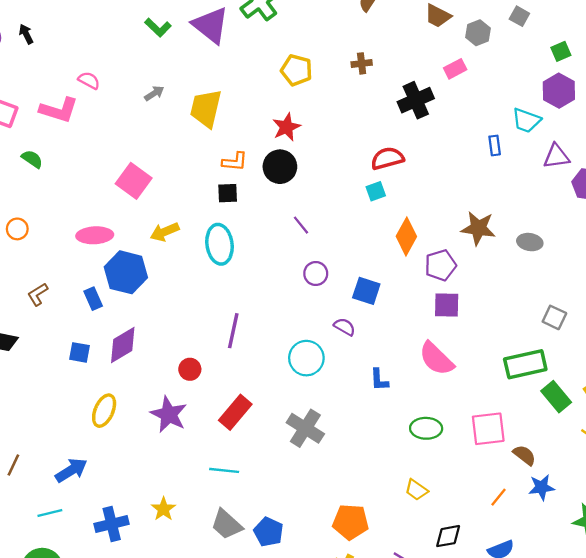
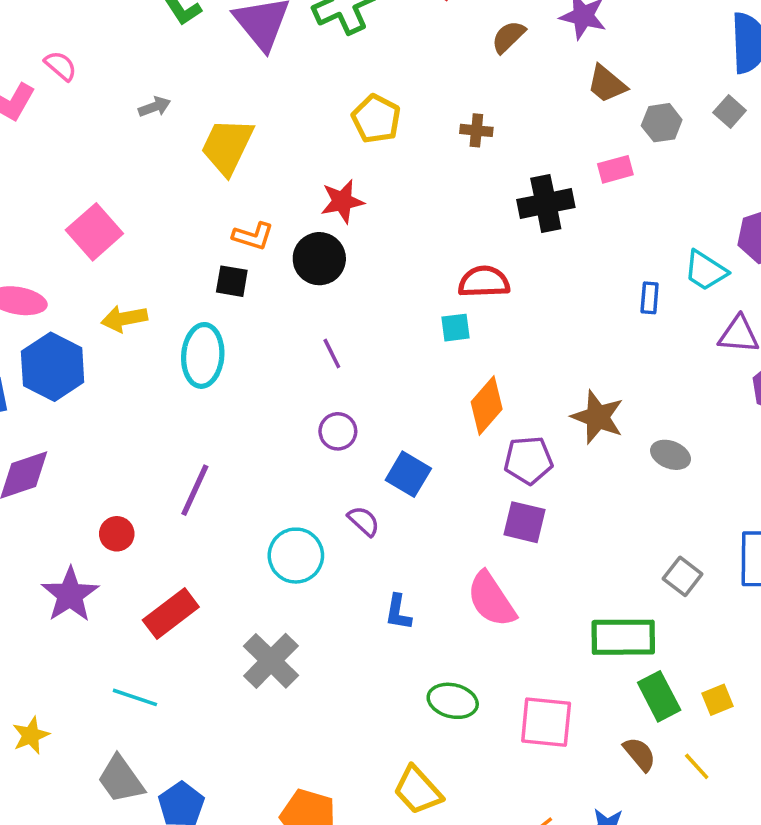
brown semicircle: (524, 455) -> (640, 754), moved
yellow trapezoid: (416, 490) -> (418, 790), size x1.4

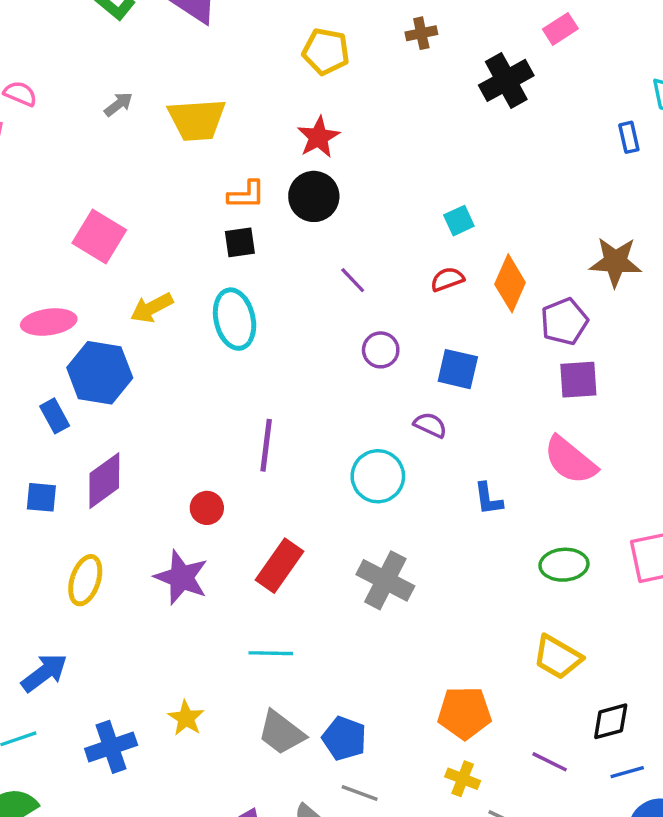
yellow trapezoid: (227, 146) -> (197, 120), turned -102
red semicircle: (484, 282) -> (447, 279), moved, size x0.7

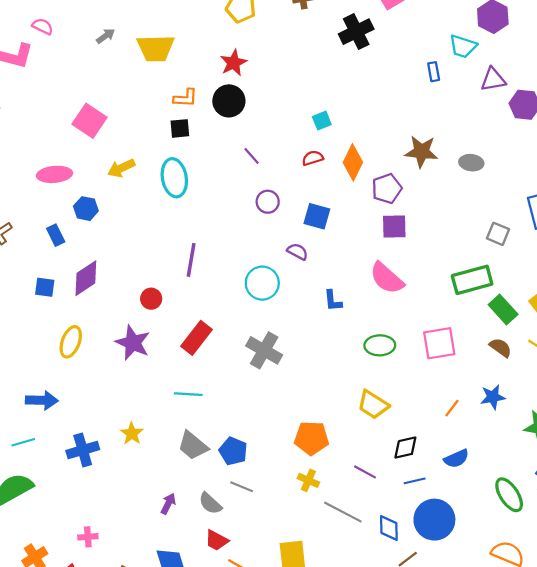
blue hexagon: (100, 373) -> (86, 209), size x0.6
blue arrow: (44, 673) -> (42, 400), turned 36

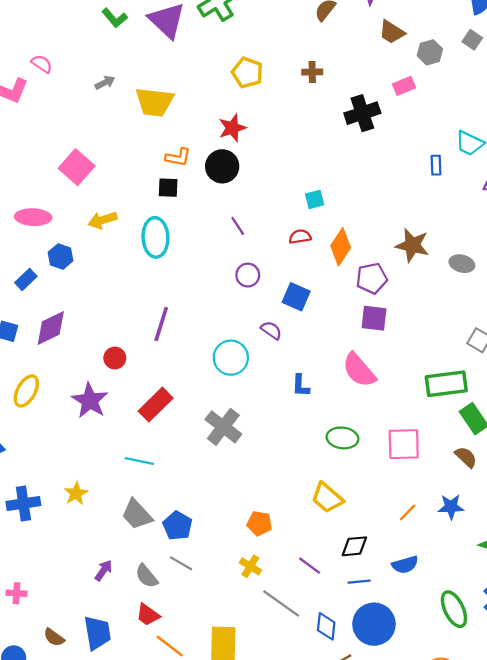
blue rectangle: (56, 235) -> (26, 279), turned 65
orange pentagon: (311, 438) -> (259, 523), size x0.7

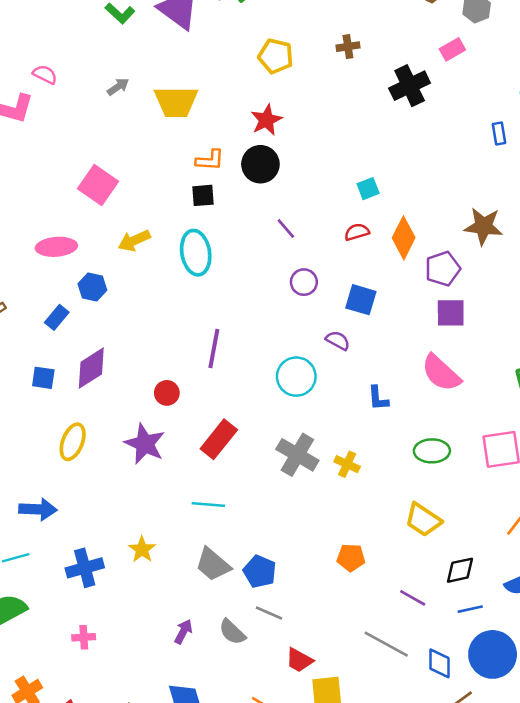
yellow cross: (250, 566) -> (347, 464), moved
pink cross: (17, 593) -> (84, 637), moved
red trapezoid: (148, 615) -> (299, 660), moved

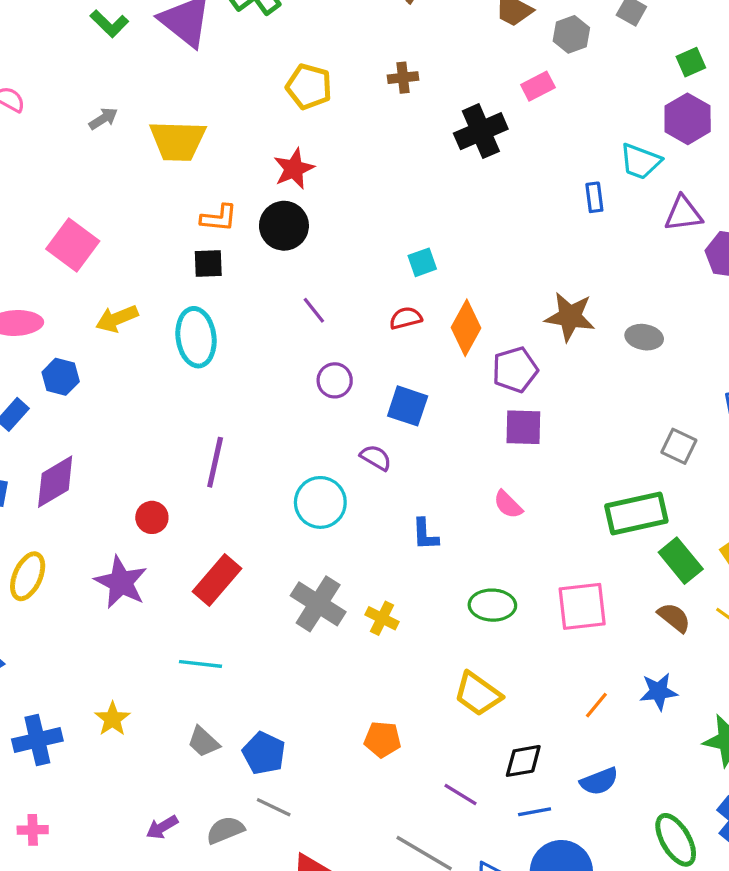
pink semicircle: (441, 373) -> (508, 505), size x0.6
gray trapezoid: (213, 564) -> (203, 742), size x0.7
purple arrow: (183, 632) -> (162, 827), turned -150
gray semicircle: (232, 632) -> (225, 830), turned 112

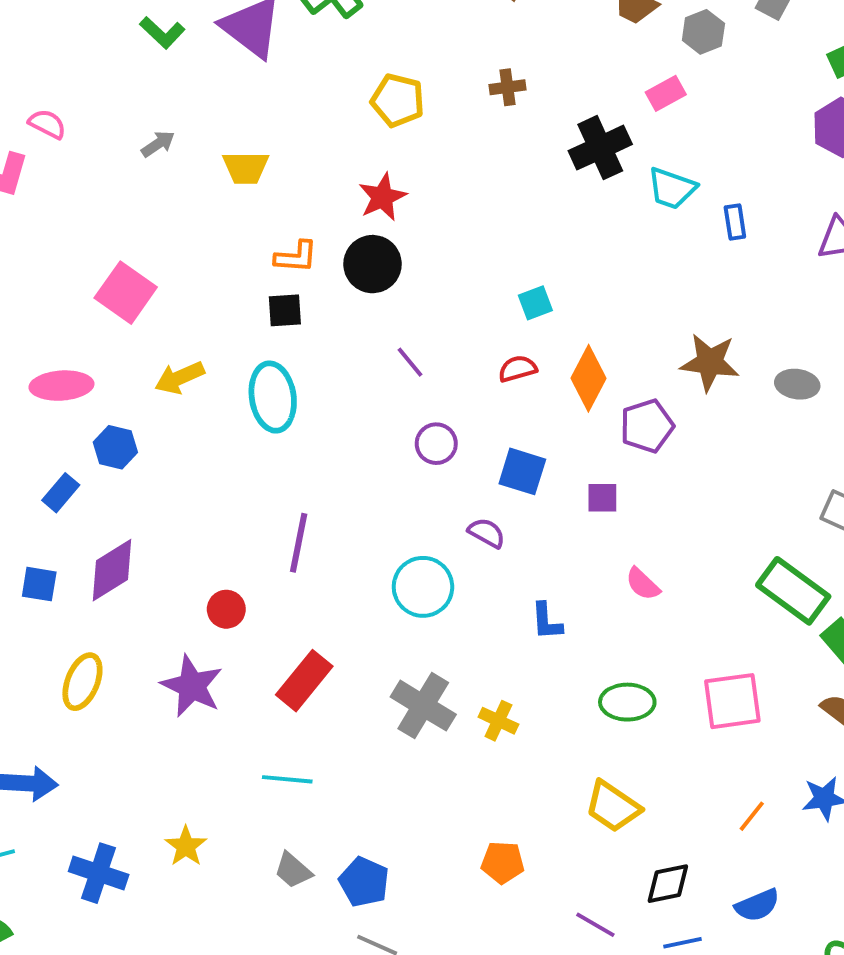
yellow trapezoid: (178, 141) -> (246, 168), size x0.7
cyan trapezoid: (640, 161) -> (672, 188), moved
purple square: (523, 427) -> (602, 498), moved, size x0.7
green rectangle: (636, 514) -> (793, 591), turned 50
blue cross: (37, 740) -> (99, 873), turned 33

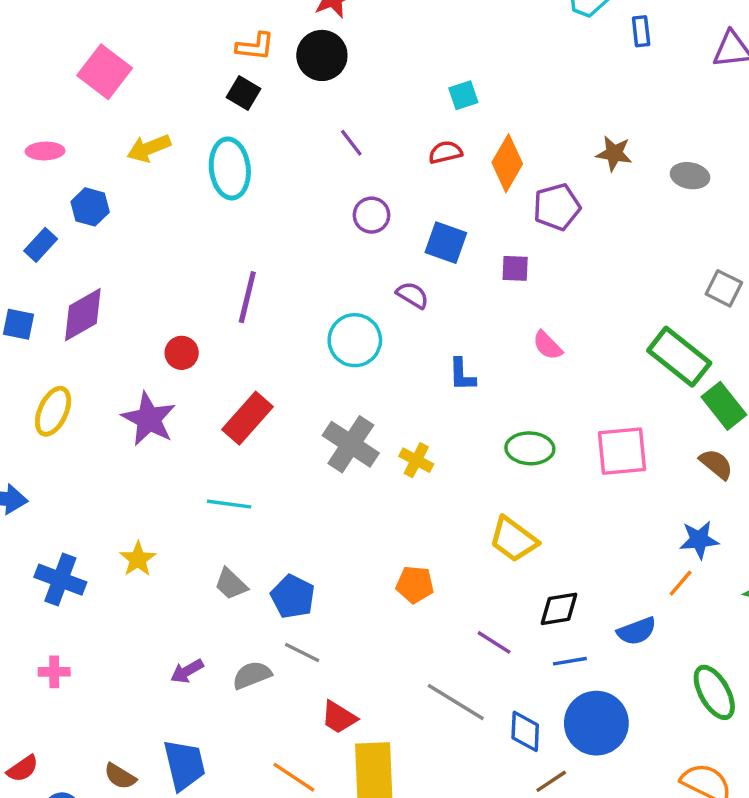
black square: (285, 310) -> (244, 93), turned 32
brown star: (710, 362) -> (614, 153), size x0.7
pink ellipse: (61, 386) -> (45, 151), size x0.7
orange line: (752, 816) -> (681, 583), moved

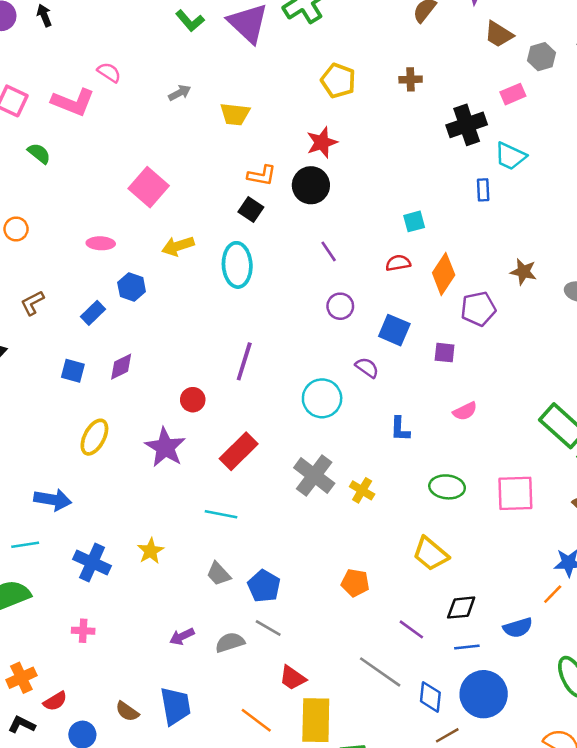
blue rectangle: (641, 31) -> (483, 190), moved
purple diamond: (83, 315) -> (121, 367), size x0.7
pink semicircle: (548, 345) -> (465, 411), turned -75

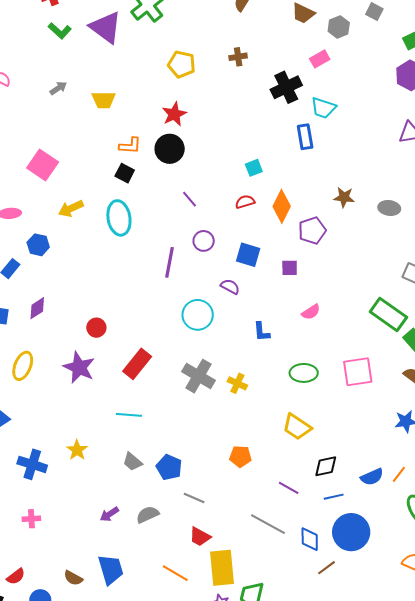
blue rectangle: (483, 190) -> (305, 137), size x1.4
purple line: (244, 361) -> (169, 262), moved
orange line: (553, 594) -> (399, 474), moved
gray line: (268, 628) -> (194, 498), moved

